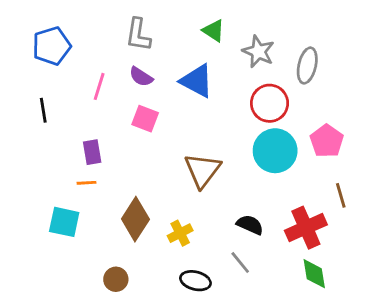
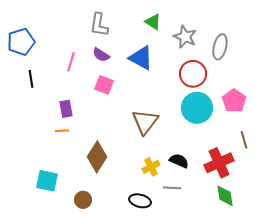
blue pentagon: (52, 46) -> (21, 42), moved
cyan square: (64, 222) -> (47, 181), moved
yellow cross: (180, 233) -> (151, 167), moved
gray line: (240, 262) -> (172, 188), turned -48

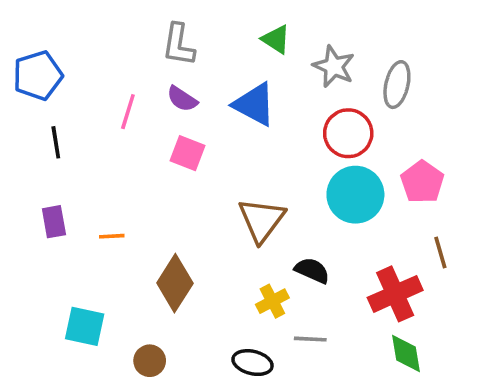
purple rectangle: (66, 109) -> (54, 222), moved
black semicircle: (179, 161) -> (312, 270), moved

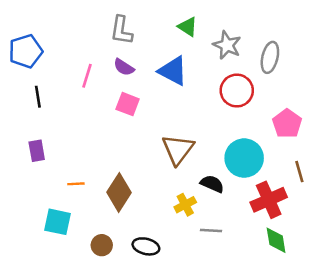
cyan circle: (355, 195) -> (244, 158), moved
orange line: (112, 236) -> (76, 184), moved
black ellipse: (253, 363) -> (146, 246), moved

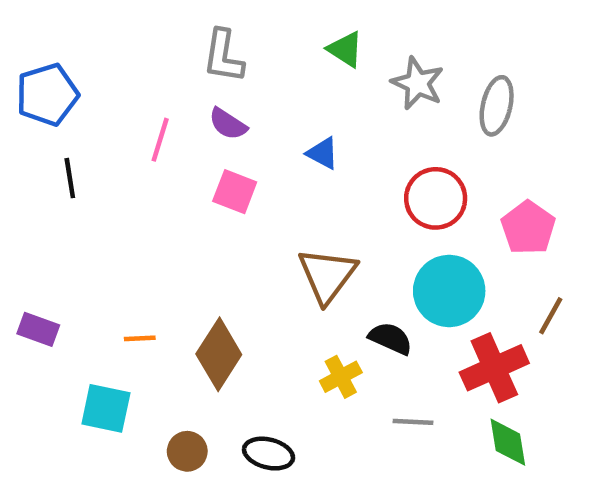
blue triangle: (173, 71) -> (323, 153), moved, size x0.6
red circle: (237, 91) -> (436, 198), moved
purple rectangle: (37, 151) -> (38, 329), moved, turned -60
brown line: (299, 172) -> (551, 316), turned 45
gray line: (211, 230) -> (413, 422), moved

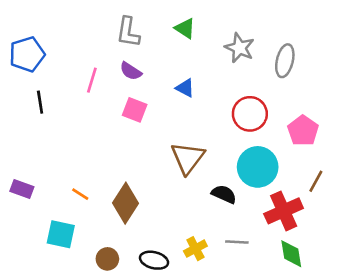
green triangle: (345, 49) -> (185, 28), moved
orange line: (140, 338) -> (80, 194), turned 36
yellow cross: (341, 377) -> (195, 249), moved

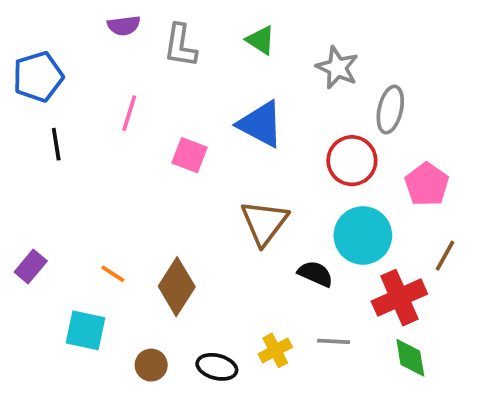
gray ellipse: (285, 61) -> (390, 110), moved
purple semicircle: (131, 71) -> (124, 26), moved, turned -40
blue triangle: (185, 88) -> (261, 124), size x1.8
purple rectangle: (22, 189) -> (31, 266), turned -70

